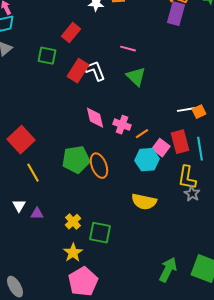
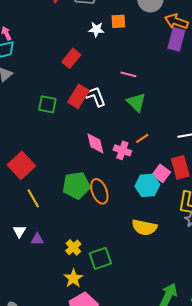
green square: (47, 56) -> (47, 104), moved
orange line: (142, 134) -> (142, 138), moved
green square: (100, 233) -> (100, 258), turned -30

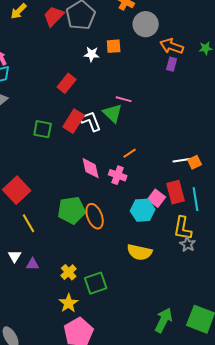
purple rectangle: (176, 39) -> (172, 64), size x0.6
green triangle: (136, 102) -> (113, 113), moved
orange line: (142, 138) -> (130, 153), moved

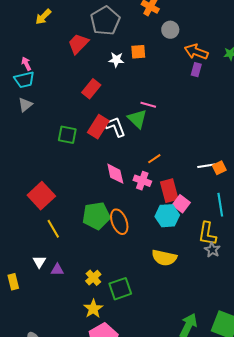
red trapezoid: (54, 16) -> (78, 44), moved
gray circle: (146, 24) -> (170, 30), size x0.7
red rectangle: (176, 192) -> (169, 191), moved

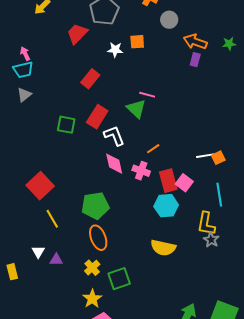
white L-shape: (115, 127) -> (114, 136), moved
pink square: (181, 204) -> (184, 183), moved
orange ellipse: (119, 222) -> (98, 238), moved

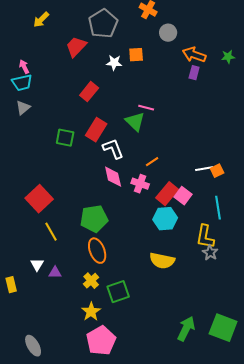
red rectangle: (168, 181) -> (167, 194), turned 55

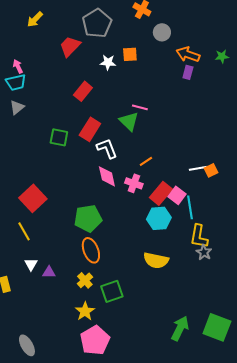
cyan line: (218, 208) -> (190, 207), moved
yellow line: (51, 232) -> (24, 231), moved

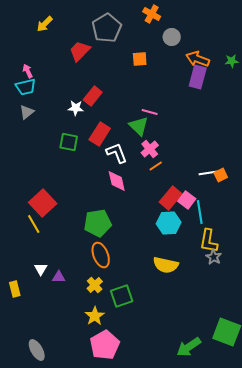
white star: (108, 62) -> (76, 108), moved
purple rectangle: (188, 72) -> (198, 77), size x1.6
pink cross: (134, 183) -> (150, 149), moved, turned 30
yellow line: (24, 231) -> (34, 224), moved
green arrow: (180, 328) -> (189, 347), moved, turned -150

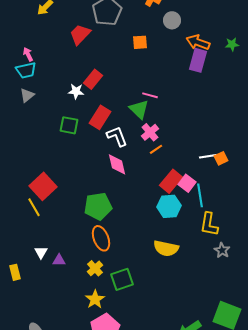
gray star: (214, 257) -> (222, 250), moved

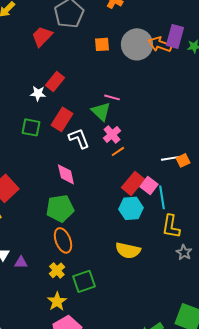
gray circle: (172, 20) -> (137, 44), moved, size x1.8
purple rectangle: (198, 60) -> (175, 36), moved
pink diamond: (117, 164) -> (66, 174), moved

